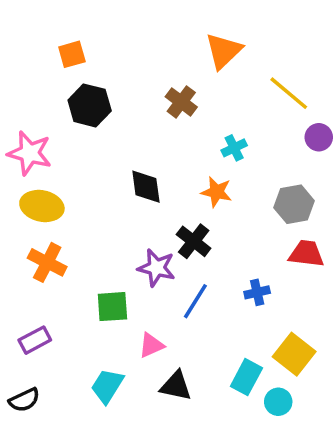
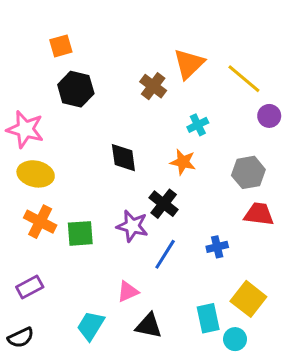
orange triangle: (224, 51) -> (189, 64), moved
green square: (112, 307) -> (80, 233), moved
cyan rectangle: (246, 377) -> (208, 318), turned -40

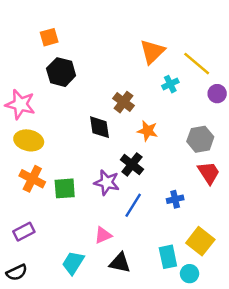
brown cross: (153, 86) -> (124, 102), moved
cyan cross: (198, 125) -> (170, 84), moved
red trapezoid: (259, 214) -> (209, 173), turned 50

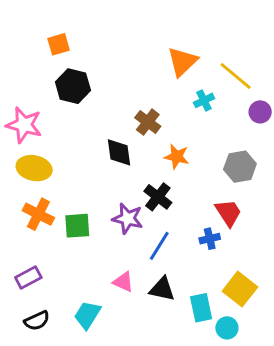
red trapezoid: (209, 173) -> (228, 213), moved
pink triangle: (103, 235) -> (123, 282), turned 48
black triangle: (120, 263) -> (162, 289), moved
black semicircle: (17, 272) -> (37, 321), moved

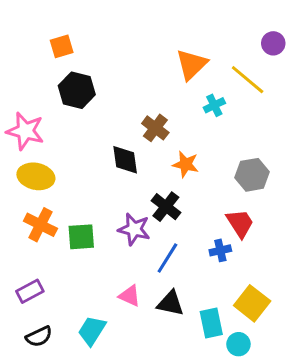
purple circle: (260, 112) -> (273, 43), moved

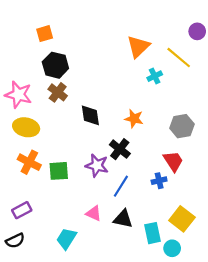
brown cross: (155, 128) -> (58, 92), moved
black semicircle: (39, 337) -> (15, 241), moved

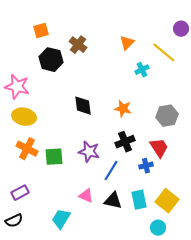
orange triangle: (138, 47) -> (127, 43), size x0.7
brown cross: (58, 92) -> (78, 45), moved
black cross: (120, 149) -> (125, 142), moved, turned 30
cyan rectangle: (153, 233) -> (139, 200), moved

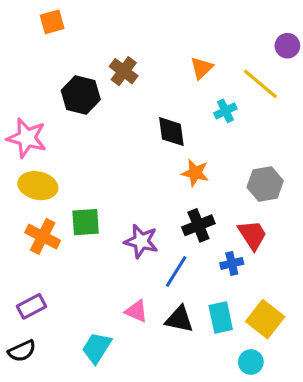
orange square: (41, 31) -> (52, 22), moved
black diamond: (83, 106) -> (171, 132), moved
green square: (54, 157) -> (86, 222), moved

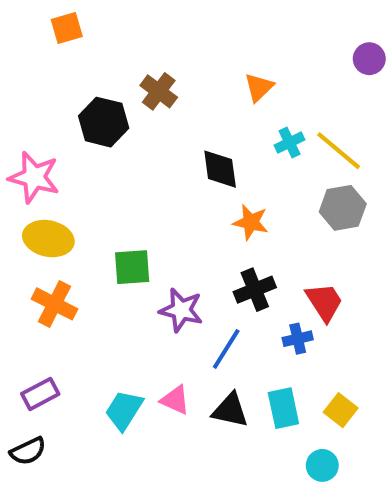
yellow line: (260, 84) -> (339, 151), moved
gray hexagon: (265, 184) -> (343, 208), moved
green square: (86, 222) -> (132, 267), moved
yellow square: (265, 319) -> (341, 410), size x0.7
cyan trapezoid: (97, 348) -> (124, 410), moved

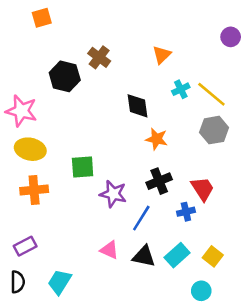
orange cross: (54, 304) -> (34, 190), turned -32
cyan rectangle: (283, 408) -> (177, 255), turned 60
cyan trapezoid: (124, 410) -> (60, 282), moved
black semicircle: (28, 451) -> (17, 282), turned -65

